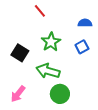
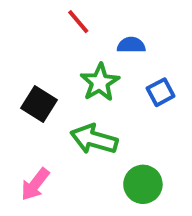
blue semicircle: (85, 23) -> (131, 45), moved
green circle: (60, 94) -> (143, 184), moved

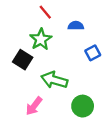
green star: (100, 82) -> (41, 39), moved
pink arrow: (35, 184) -> (34, 106), moved

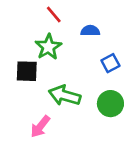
black square: (23, 60) -> (27, 71), turned -30
green circle: (83, 106) -> (110, 104), moved

